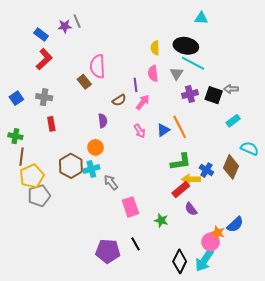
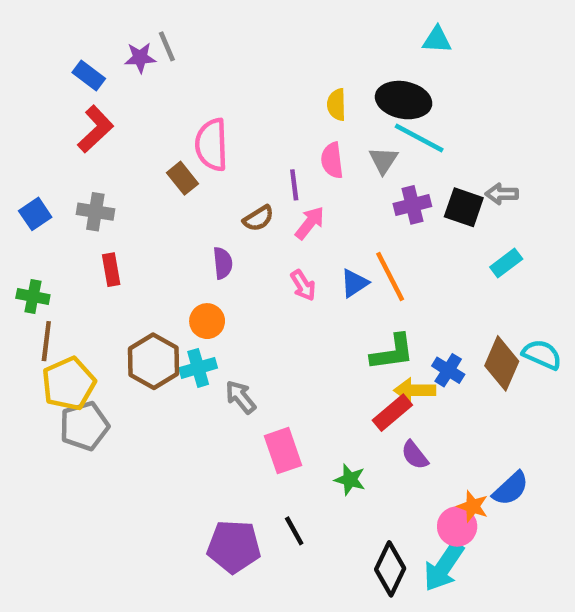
cyan semicircle: (250, 148) -> (542, 355), moved

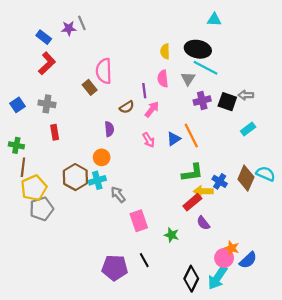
blue semicircle: (511, 488) -> (248, 260), moved

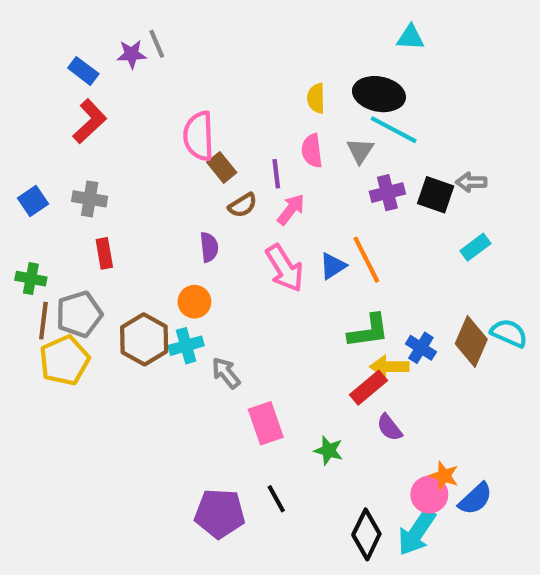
brown rectangle: (90, 87) -> (222, 167), moved
pink arrow: (149, 140) -> (285, 268), size x1.6
gray pentagon: (41, 209) -> (79, 314), moved

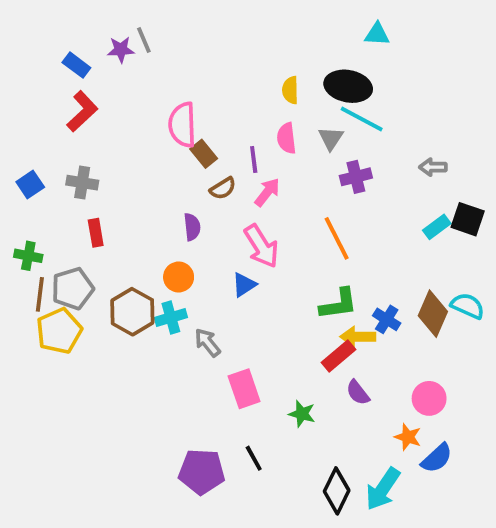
black square: (436, 195) -> (468, 219), moved
blue triangle: (333, 266) -> (244, 285), moved
pink circle: (429, 495) -> (429, 398), moved

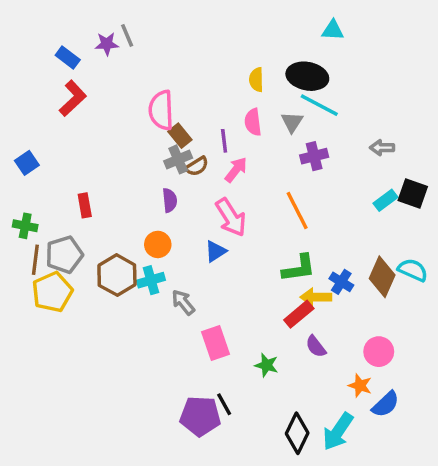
gray cross: (82, 183) -> (178, 159), moved, turned -32
purple pentagon: (202, 472) -> (200, 416), moved

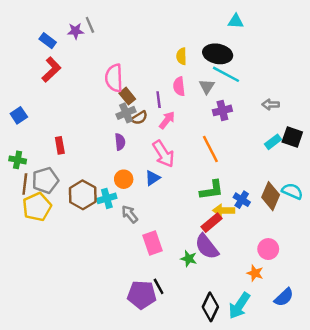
orange circle: (158, 244) -> (124, 179), moved
purple semicircle: (316, 346) -> (207, 247), moved, size x1.6
blue semicircle: (386, 404) -> (284, 297), moved

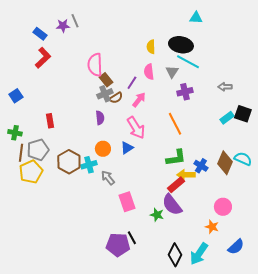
purple line: (159, 100) -> (132, 83), turned 40

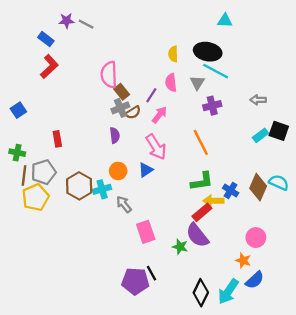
gray line: (75, 21) -> (86, 24), turned -40
purple star: (63, 26) -> (66, 21), moved
blue semicircle: (236, 247) -> (255, 280), moved

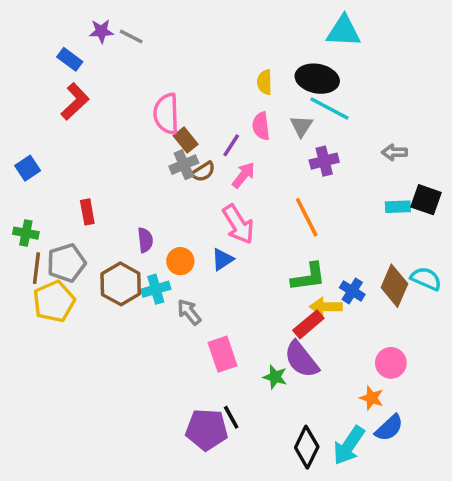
cyan triangle: (225, 21) -> (344, 31), size x1.5
purple semicircle: (115, 135) -> (145, 240), moved
cyan rectangle: (260, 135) -> (398, 207), turned 35

